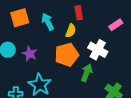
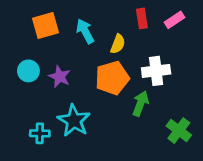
red rectangle: (79, 13) -> (142, 18), moved
pink rectangle: (116, 25) -> (175, 20), moved
white cross: (98, 50) -> (156, 71), turned -36

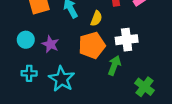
cyan cross: (40, 133) -> (29, 73), moved

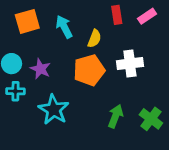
green arrow: (114, 65) -> (115, 116), moved
cyan cross: (29, 73) -> (15, 91), moved

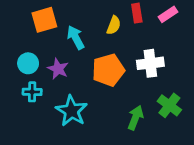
cyan arrow: (64, 27) -> (76, 37), moved
yellow semicircle: (94, 39) -> (114, 25), moved
green cross: (151, 119) -> (169, 105), moved

